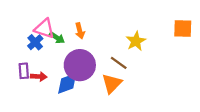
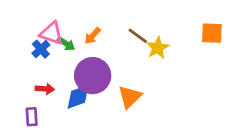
orange arrow: (80, 31) -> (93, 36), turned 56
brown line: (119, 63) -> (138, 36), moved
purple rectangle: (24, 71) -> (32, 117), moved

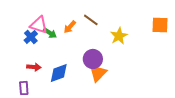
brown line: (138, 36) -> (91, 20), moved
purple circle: (93, 76) -> (93, 59), moved, size x0.7

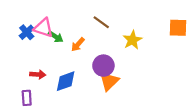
orange arrow: (70, 27) -> (78, 44), moved
blue cross: (31, 37) -> (27, 32), moved

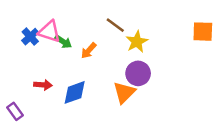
yellow star: (132, 40) -> (137, 42), moved
purple circle: (103, 66) -> (138, 73), moved
purple rectangle: (27, 98) -> (15, 111), moved, turned -32

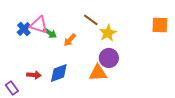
red arrow: (43, 85) -> (34, 75), moved
orange triangle: (124, 92) -> (98, 73), turned 42

